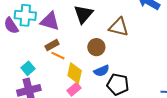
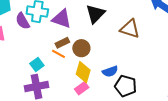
brown circle: (96, 47) -> (81, 48), moved
orange line: (58, 56) -> (59, 54), moved

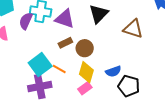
purple semicircle: (23, 21) -> (26, 21), turned 54
orange line: (59, 54) -> (59, 69), moved
cyan square: (37, 65) -> (40, 65), size x1.6

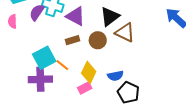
brown triangle: (133, 29) -> (125, 33), moved
brown circle: (85, 48) -> (98, 40), moved

